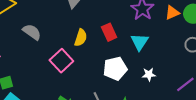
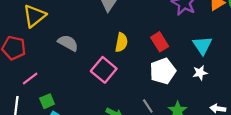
red rectangle: (109, 32) -> (160, 42), moved
cyan triangle: (140, 42) -> (202, 45), moved

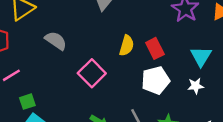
yellow semicircle: (121, 42) -> (127, 46), moved

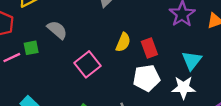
white star: (196, 86) -> (184, 88), size x1.5
green square: (27, 102) -> (31, 48), moved

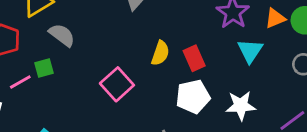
gray semicircle: (57, 30) -> (62, 35), moved
cyan triangle: (192, 60) -> (250, 51), moved

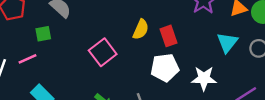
cyan triangle: (250, 51) -> (227, 42), moved
pink line: (20, 82) -> (28, 59), moved

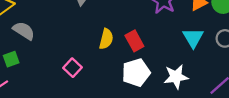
pink square: (103, 52) -> (72, 68), size x0.7

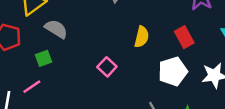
red rectangle: (134, 41) -> (184, 37), moved

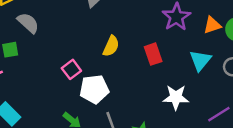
white pentagon: (173, 71) -> (94, 89), moved

